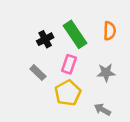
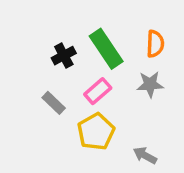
pink rectangle: (69, 64) -> (98, 91), turned 30
gray star: (106, 73) -> (150, 84), moved

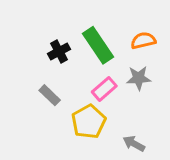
orange semicircle: (155, 44) -> (143, 41), turned -105
pink rectangle: (98, 91) -> (104, 89), moved

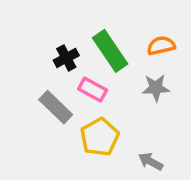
pink rectangle: (104, 89) -> (93, 90), moved, turned 70
gray rectangle: (50, 95) -> (56, 107), size x1.4

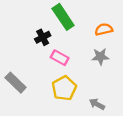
green rectangle: (110, 51) -> (63, 17), moved
gray rectangle: (56, 107) -> (16, 83), moved

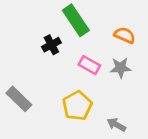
orange semicircle: (104, 29) -> (125, 35), turned 36
pink rectangle: (60, 58) -> (89, 65), moved

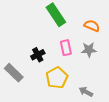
black cross: (51, 45) -> (38, 55), moved
pink rectangle: (89, 65) -> (66, 48), turned 49

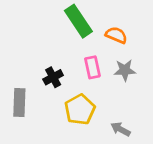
orange semicircle: (92, 26) -> (116, 35), moved
gray rectangle: (14, 73) -> (19, 103), turned 48

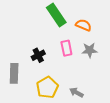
yellow pentagon: (80, 110) -> (47, 87), moved
gray arrow: (121, 129) -> (76, 92), moved

